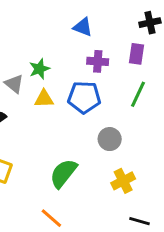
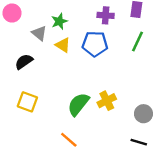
yellow triangle: (44, 99) -> (63, 45), turned 35
gray circle: (110, 139) -> (143, 114), moved
yellow cross: (123, 181) -> (107, 101), moved

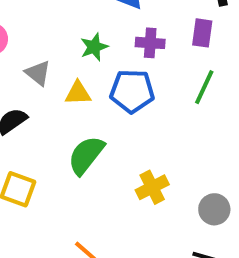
green star: (59, 21) -> (94, 47), moved
yellow triangle: (63, 45) -> (78, 93), turned -35
green semicircle: (78, 104) -> (86, 155), moved

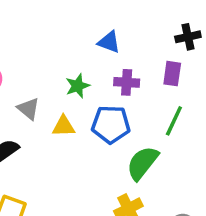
green semicircle: (86, 155) -> (142, 163), moved

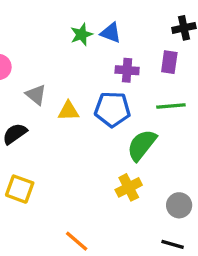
green star: (78, 86) -> (81, 34), moved
green line: (174, 121) -> (171, 106), turned 60

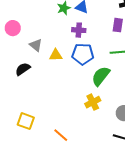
purple cross: (127, 70) -> (79, 30), moved
yellow square: (20, 189) -> (26, 121), moved

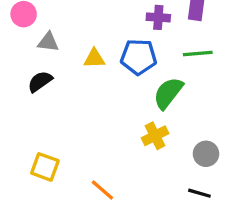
purple cross: (79, 30) -> (158, 17), moved
gray triangle: (36, 45) -> (48, 42), moved, turned -32

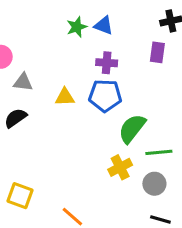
purple cross: (158, 17) -> (107, 63), moved
green line: (198, 54) -> (159, 152), moved
gray circle: (206, 154) -> (154, 184), moved

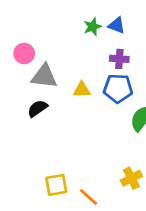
gray triangle: (23, 82) -> (44, 76), size x1.5
yellow cross: (120, 167) -> (131, 178), moved
yellow square: (20, 196) -> (56, 185), moved, turned -30

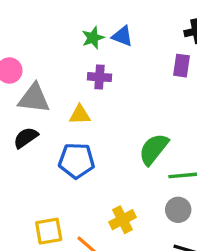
purple cross: (119, 59) -> (99, 77), moved
blue pentagon: (118, 88) -> (77, 161), moved
yellow cross: (131, 178) -> (122, 220), moved

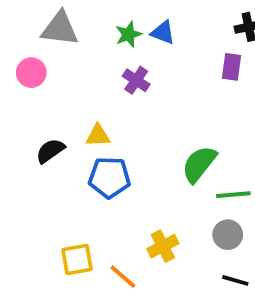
purple cross: (99, 77) -> (136, 80), turned 30
gray triangle: (34, 98) -> (60, 29), moved
yellow triangle: (80, 115) -> (98, 136), moved

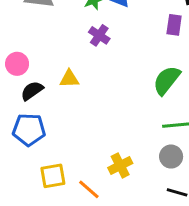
pink circle: (31, 73) -> (17, 64), moved
green semicircle: (199, 164) -> (167, 80), moved
blue pentagon: (109, 177) -> (29, 130), moved

